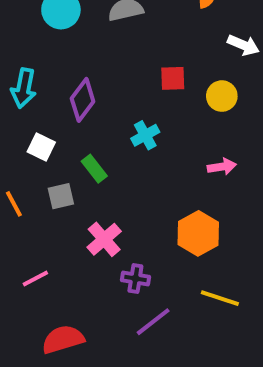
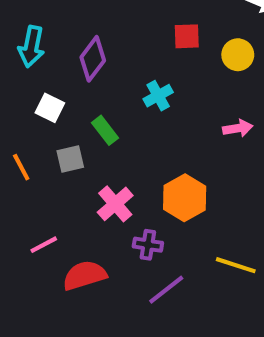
orange hexagon: (198, 233) -> (185, 198), moved
red semicircle: (63, 339) -> (85, 275), moved

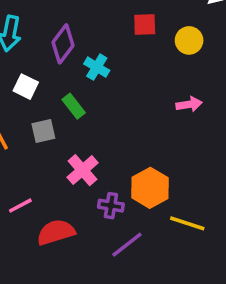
cyan cross: (158, 96) -> (97, 67), moved, turned -30
orange hexagon: (185, 198) -> (150, 188), moved

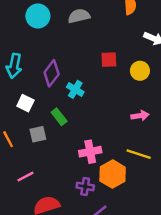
pink cross: (83, 170) -> (90, 152), moved, turned 30
pink line: (20, 206) -> (25, 177), moved
yellow line: (187, 223) -> (139, 154), moved

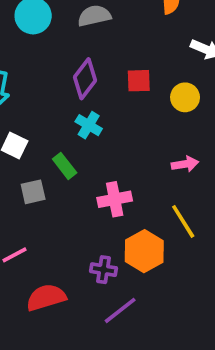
purple diamond: (52, 73) -> (85, 79), moved
pink cross: (90, 152) -> (115, 199), moved
yellow line: (139, 154) -> (183, 221), turned 40

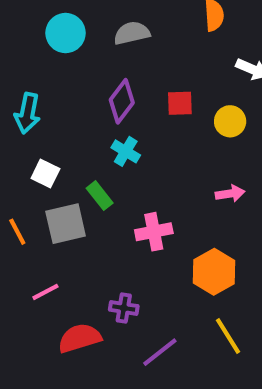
gray square: (33, 192) -> (66, 224), size x1.5
yellow line: (183, 221) -> (228, 336), moved
orange hexagon: (144, 251) -> (214, 272), moved
purple cross: (103, 270) -> (124, 308), moved

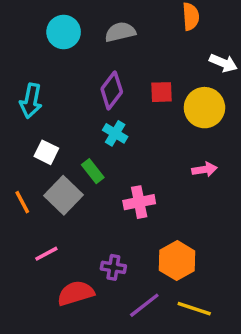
yellow circle: (230, 121) -> (204, 108), size x1.5
gray square: (66, 224) -> (64, 195), turned -33
orange hexagon: (214, 272) -> (177, 261), moved
yellow line: (228, 336) -> (194, 309), moved, turned -40

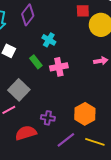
purple diamond: (112, 90) -> (28, 15), moved
red square: (162, 92) -> (83, 11), moved
gray square: (64, 195) -> (19, 90), moved
pink cross: (139, 202) -> (59, 67), moved

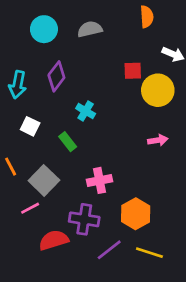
pink cross: (59, 67) -> (99, 180), moved
purple cross: (48, 118) -> (84, 219), size x1.5

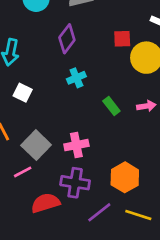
purple diamond: (56, 76) -> (67, 39), moved
cyan cross: (86, 111) -> (76, 78), turned 36
green rectangle: (68, 142) -> (111, 106), moved
pink cross: (99, 180) -> (76, 145), moved

